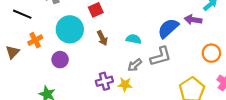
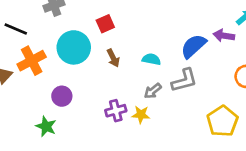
orange cross: (35, 40) -> (32, 61), size x1.5
purple circle: (60, 60) -> (62, 96), moved

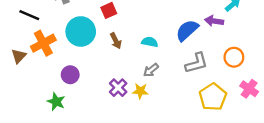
gray L-shape: (184, 80) -> (196, 63), moved
purple cross: (116, 111) -> (118, 88), turned -30

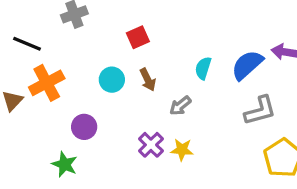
cyan circle: (81, 31) -> (112, 80), moved, size x0.6
cyan semicircle: (150, 42) -> (203, 68), moved, turned -84
gray arrow: (151, 70) -> (180, 106), moved

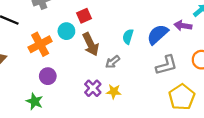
cyan circle: (112, 80) -> (66, 31), moved
brown arrow: (148, 80) -> (91, 44), size x1.5
orange cross: (47, 83) -> (40, 44), moved

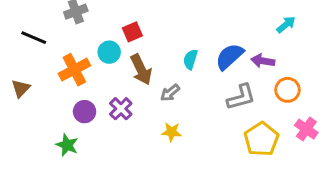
purple arrow: (183, 26) -> (263, 61), moved
purple cross: (93, 88) -> (121, 109), moved

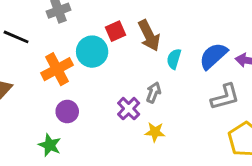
cyan circle: (109, 52) -> (92, 52), size x1.4
brown arrow: (141, 70) -> (149, 35), moved
gray arrow: (170, 93) -> (153, 93), turned 150
purple cross: (121, 109) -> (129, 109), moved

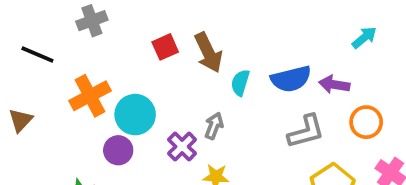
cyan circle: (92, 52) -> (135, 115), moved
blue semicircle: (213, 56) -> (291, 79), turned -152
purple circle: (67, 112) -> (118, 150), moved

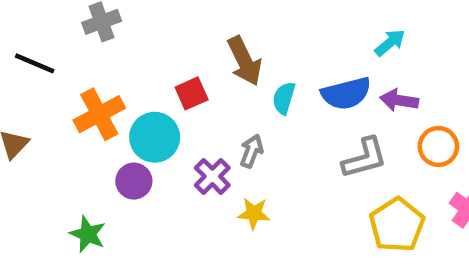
cyan arrow: (364, 38) -> (390, 43), moved
red square: (165, 47) -> (192, 93), moved

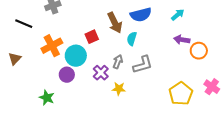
blue semicircle: (346, 93) -> (141, 15), moved
orange circle: (438, 146) -> (199, 51), moved
gray L-shape: (365, 158) -> (143, 65), moved

